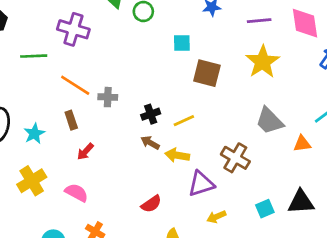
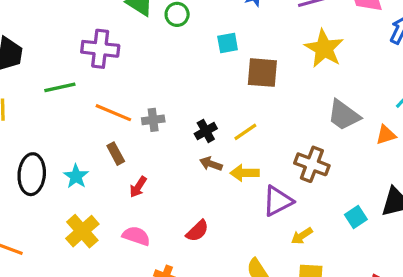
red semicircle: (151, 204) -> (197, 231), moved

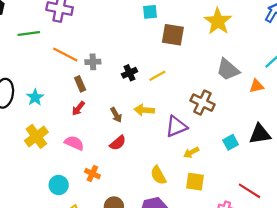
brown rectangle: (116, 154) -> (80, 84), moved
brown arrow: (211, 164) -> (116, 115), moved, turned -144
yellow arrow: (245, 173) -> (144, 110), moved

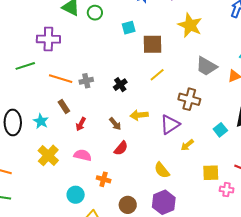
yellow line: (157, 76) -> (157, 75), moved
brown rectangle: (80, 84) -> (64, 106), moved
yellow square: (195, 182) -> (211, 173), moved

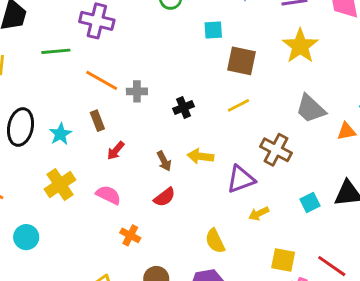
cyan circle: (76, 195) -> (26, 237), moved

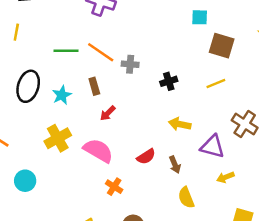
green line: (56, 51) -> (66, 51), moved
brown arrow: (164, 161) -> (175, 165), moved
purple triangle: (241, 179) -> (213, 147), turned 30
pink semicircle: (108, 195) -> (98, 151), size x1.4

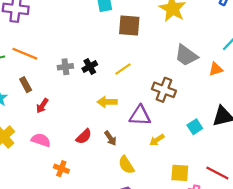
gray cross: (130, 64) -> (65, 67), moved
yellow line: (216, 83) -> (123, 69), moved
pink semicircle: (98, 151) -> (41, 140), size x0.7

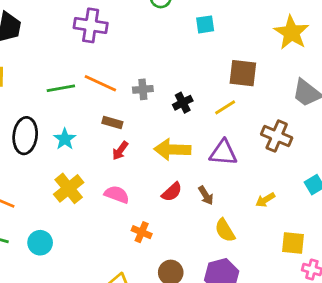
brown square: (129, 26) -> (243, 73), moved
gray cross: (65, 67) -> (143, 89), moved
brown rectangle: (26, 85) -> (112, 122), moved, turned -48
yellow arrow: (107, 102) -> (172, 149), moved, size x1.4
purple triangle: (140, 116) -> (223, 153), moved

